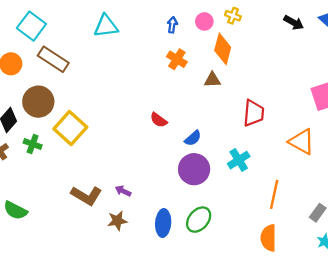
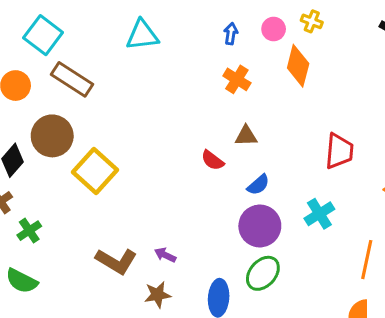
brown triangle: (212, 80) -> (246, 136), moved
green cross: (33, 144) -> (29, 231), moved, turned 36
green ellipse: (199, 220) -> (263, 273), moved

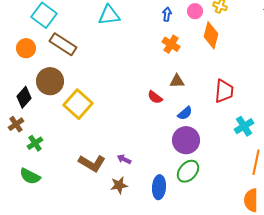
red trapezoid: (339, 151) -> (224, 91), moved
cyan cross: (319, 214) -> (244, 126), moved

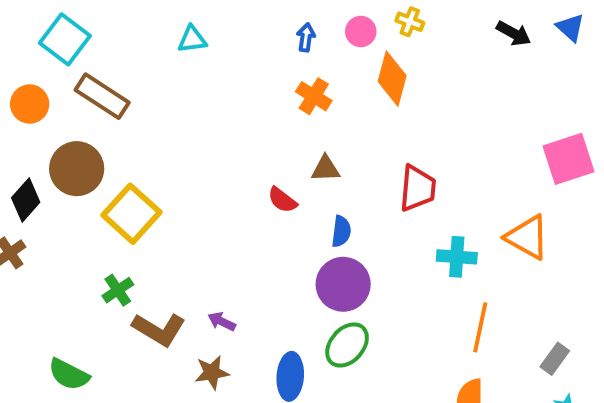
cyan triangle: (109, 15) -> (192, 39), size x0.7
blue semicircle: (185, 113) -> (341, 231), turned -42
cyan cross: (244, 126) -> (457, 257), turned 36
green cross: (35, 143) -> (118, 290), moved
green semicircle: (30, 176) -> (69, 374), moved

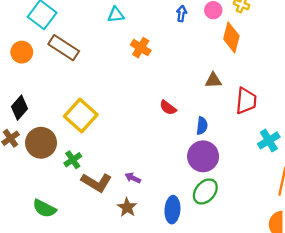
orange cross: (314, 96) -> (141, 48), moved
brown circle: (77, 169) -> (41, 143), moved
brown triangle: (325, 169) -> (213, 80), moved
cyan cross: (457, 257) -> (269, 140), turned -35
brown star: (212, 372) -> (127, 207), turned -30

